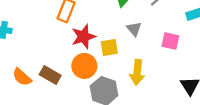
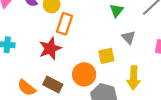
red star: (83, 37) -> (50, 48), moved

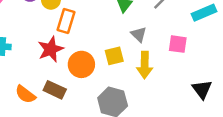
orange circle: (84, 74) -> (81, 64), moved
yellow arrow: (134, 78) -> (145, 65), moved

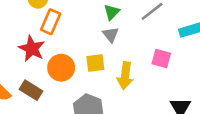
gray triangle: (139, 34) -> (111, 35), moved
red star: (51, 49) -> (32, 49), turned -30

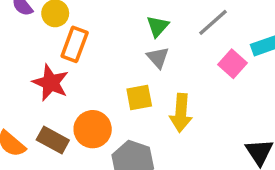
pink square: (161, 59) -> (232, 64), moved, turned 30
orange circle: (61, 68) -> (93, 129), moved

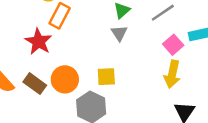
yellow square: (139, 98) -> (106, 77), moved
yellow arrow: (181, 113) -> (172, 74), moved

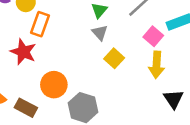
yellow square: (106, 77) -> (114, 58), moved, turned -36
brown rectangle: (35, 84) -> (26, 108), moved

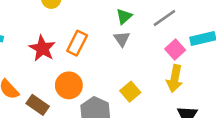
orange rectangle: (40, 24) -> (77, 43), moved
yellow square: (114, 58) -> (130, 92), moved

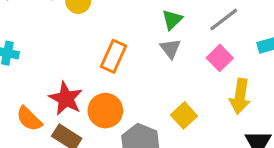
red star: (42, 48) -> (66, 99), moved
pink square: (175, 49) -> (220, 58), moved

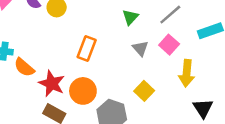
gray triangle: (170, 49) -> (140, 48), moved
orange semicircle: (29, 119) -> (24, 67), moved

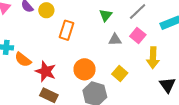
orange rectangle: (87, 48) -> (66, 30), moved
gray triangle: (140, 48) -> (115, 40), turned -48
orange circle: (83, 91) -> (85, 69), moved

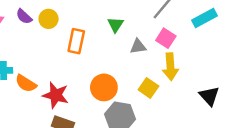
green triangle: (106, 15) -> (115, 25), moved
yellow arrow: (153, 58) -> (170, 67), moved

